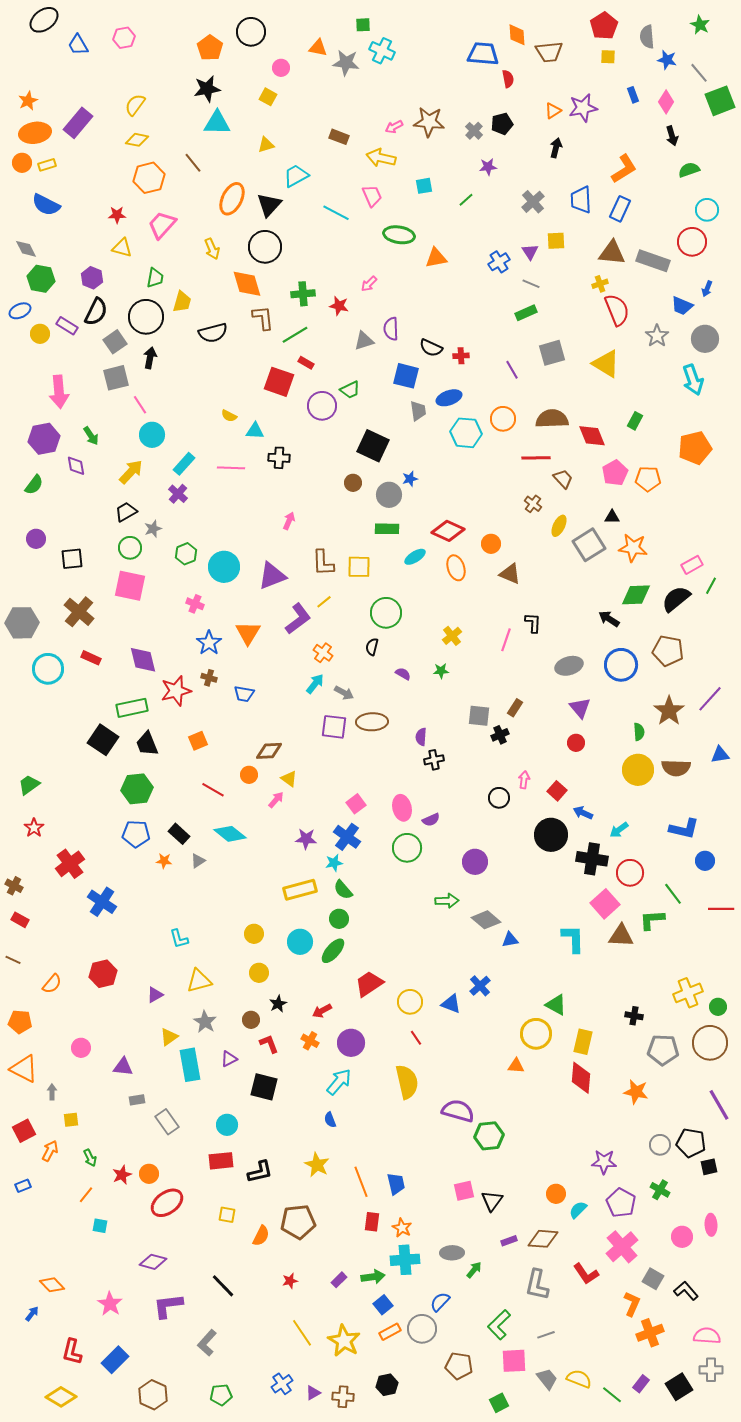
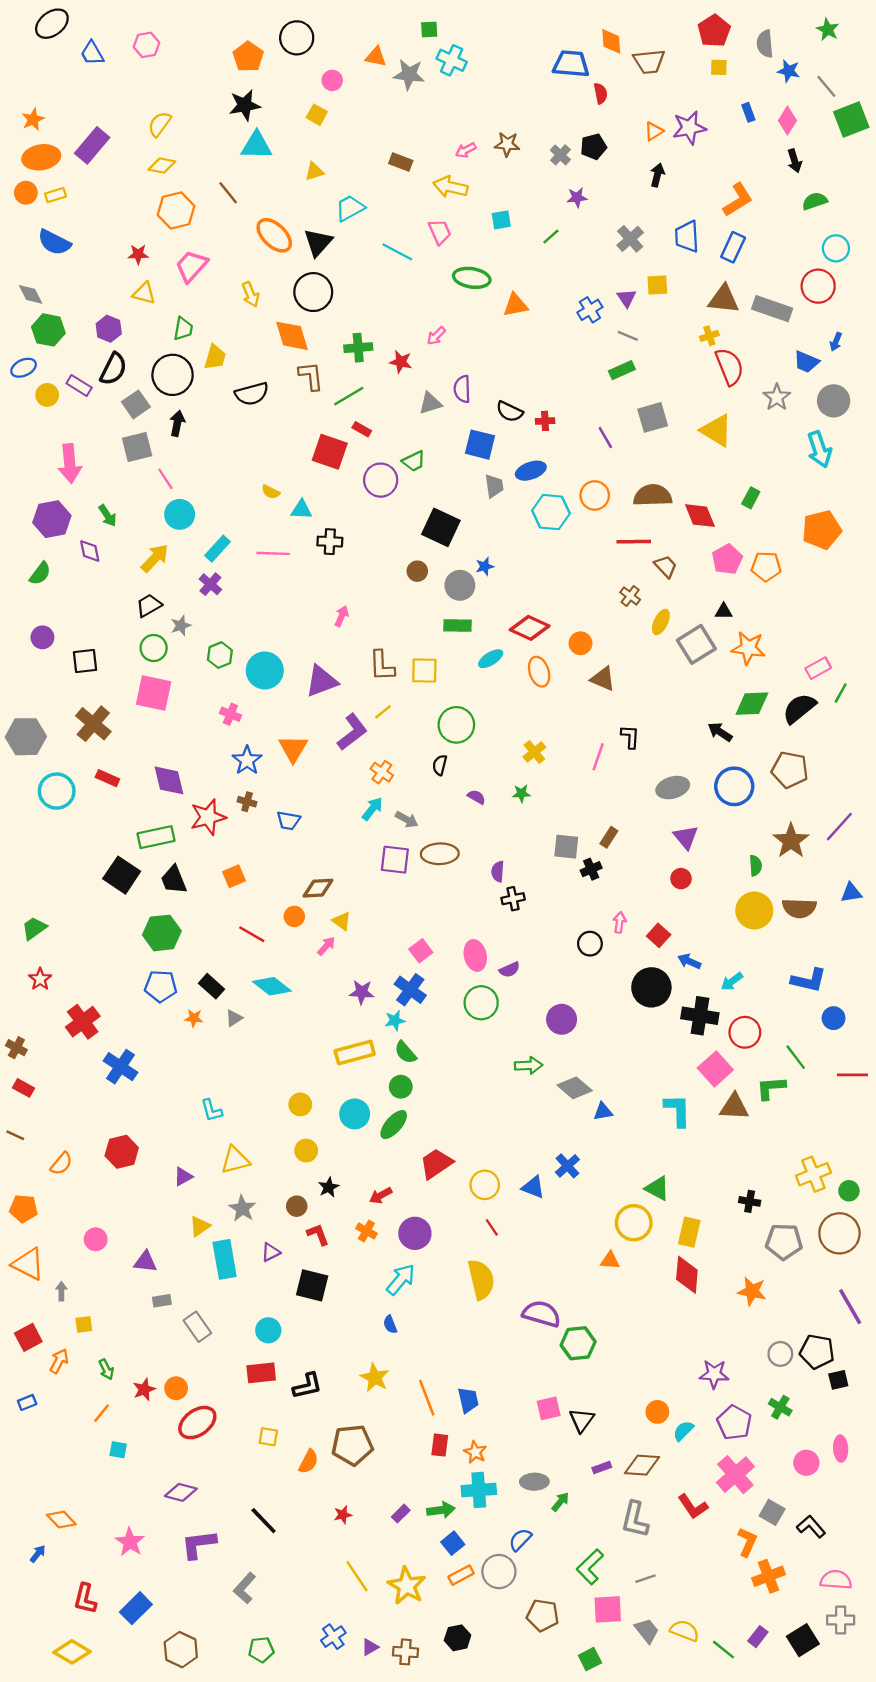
brown star: (429, 122) -> (507, 144), size x0.7
orange ellipse: (232, 199) -> (274, 235), turned -72

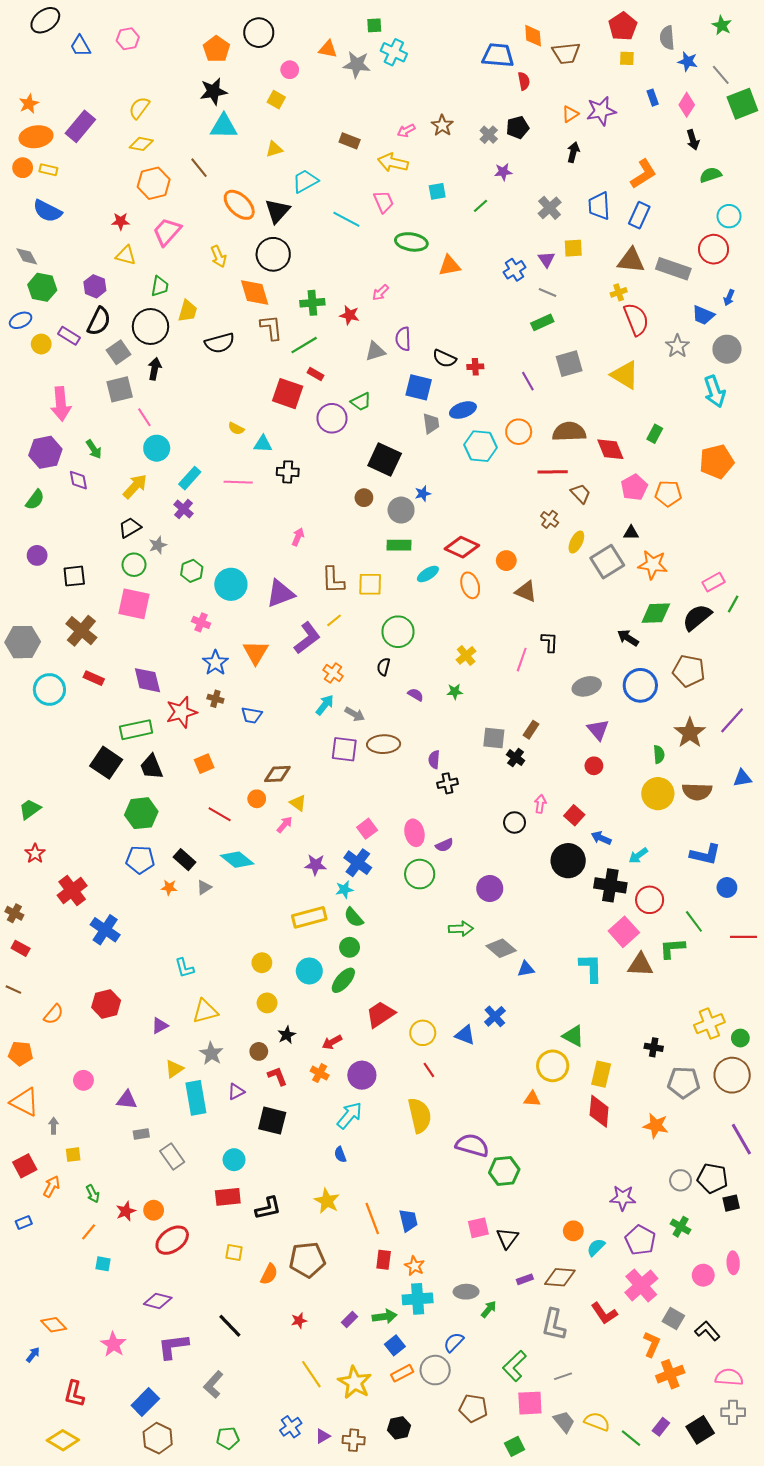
brown star: (507, 144) -> (442, 125), turned 30
yellow rectangle: (55, 195) -> (48, 170), turned 30
black cross: (591, 869) -> (516, 758), turned -30
blue rectangle: (136, 1608) -> (145, 1402), moved

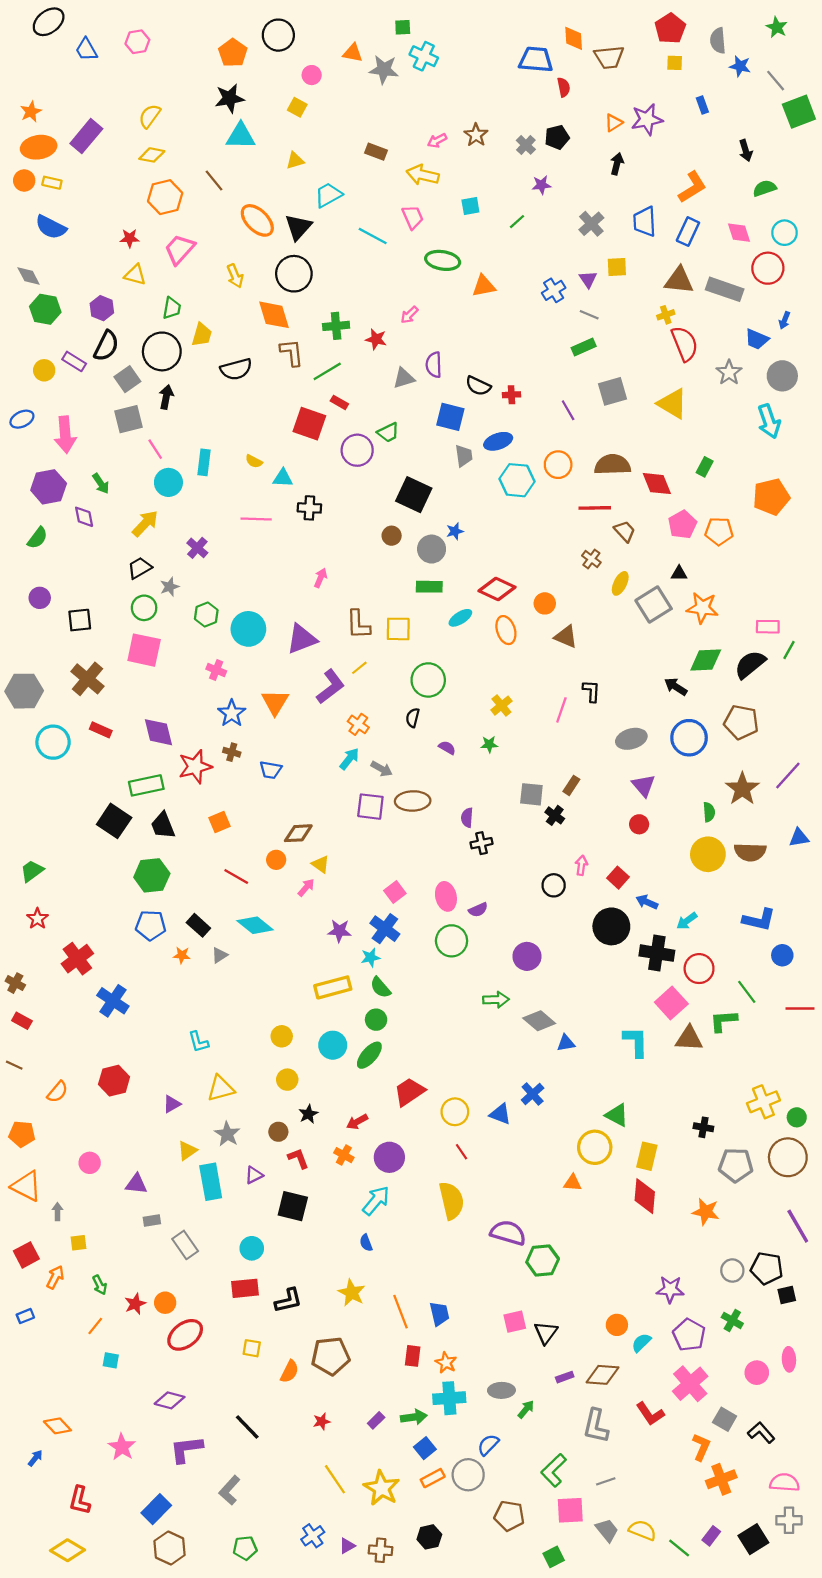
pink diamond: (687, 105) -> (739, 233), moved, turned -50
blue ellipse: (21, 320) -> (22, 419), moved
cyan rectangle: (190, 478) -> (204, 462), moved, turned -35
pink rectangle: (714, 582) -> (768, 627), turned 30

